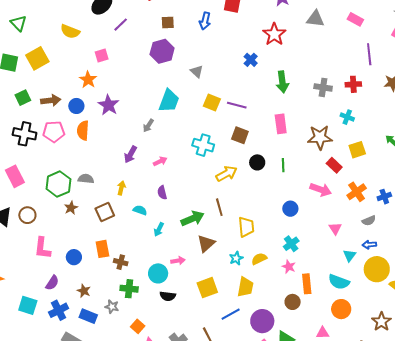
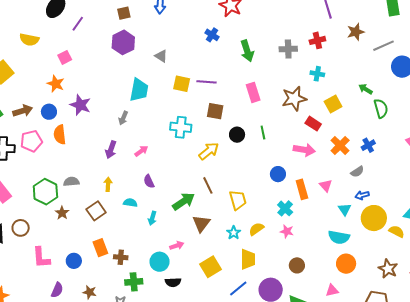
orange rectangle: (307, 284) -> (302, 189), moved

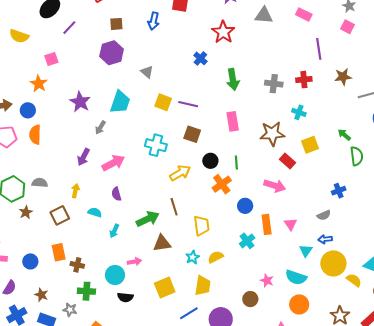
purple star: (80, 105) -> (80, 102), moved
orange cross: (340, 146) -> (222, 184), moved
pink arrow: (141, 151) -> (113, 163), size x1.6
brown triangle: (201, 223) -> (162, 243), turned 36
pink star: (287, 231) -> (267, 281), moved

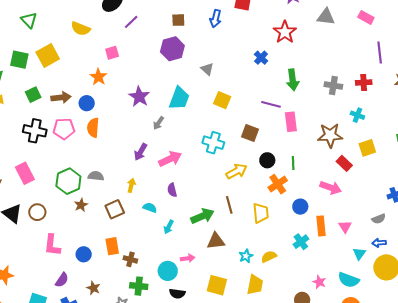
purple line: (188, 104) -> (271, 104), moved
yellow trapezoid: (201, 226) -> (261, 213), moved
yellow square: (165, 287) -> (217, 285), turned 35

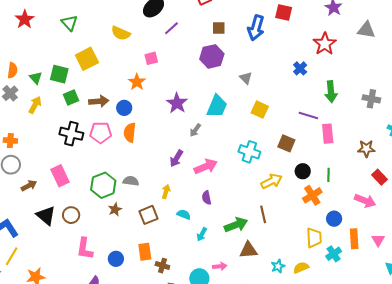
blue arrow: (216, 19) -> (256, 28), size x1.4
green square: (19, 60) -> (59, 74), moved
brown star: (330, 135) -> (366, 149), size x0.7
yellow trapezoid: (261, 213) -> (314, 238), moved

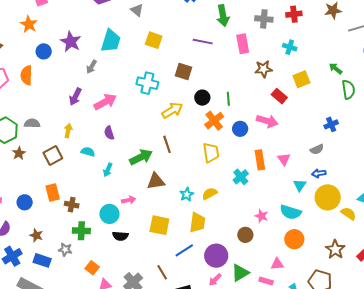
blue circle: (124, 108) -> (44, 51), moved
pink rectangle: (328, 134) -> (243, 44), moved
blue circle: (334, 219) -> (240, 129), moved
yellow trapezoid: (314, 238) -> (211, 153), moved

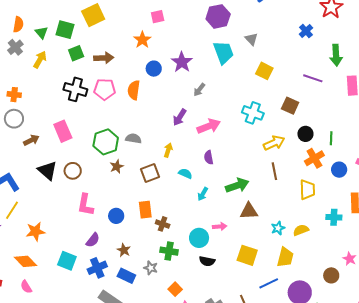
cyan trapezoid: (111, 41) -> (223, 52), moved, turned -45
brown line: (167, 144) -> (274, 171), moved
cyan cross: (241, 177) -> (334, 217), turned 35

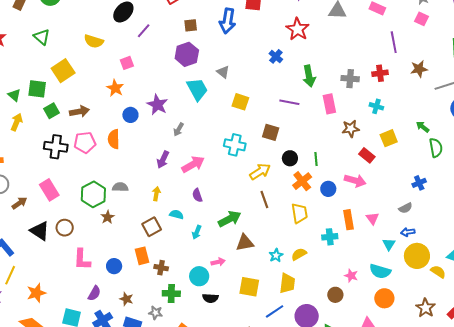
brown square: (150, 173) -> (152, 227), moved

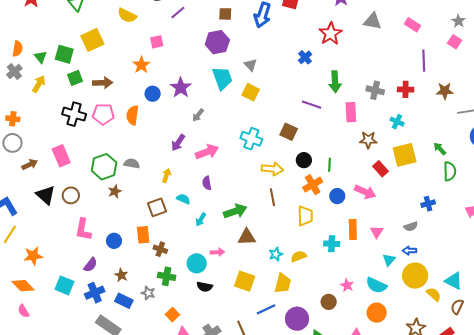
yellow square: (240, 102) -> (251, 92), moved
yellow square: (389, 138) -> (405, 155), size x1.4
yellow arrow: (260, 172) -> (272, 169), turned 30

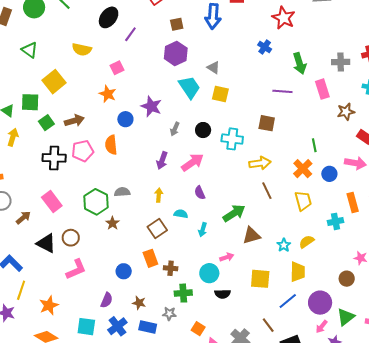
black circle: (304, 160) -> (203, 130), moved
pink L-shape: (83, 229) -> (76, 269), moved, turned -110

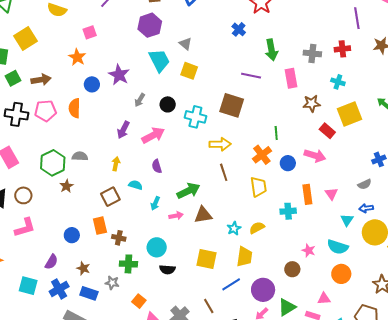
brown square: (267, 123) -> (232, 105), size x1.4
pink arrow: (227, 257) -> (176, 216), moved

